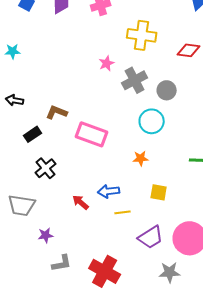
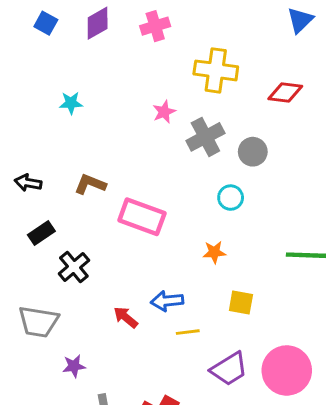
cyan star: (13, 51) -> (71, 103), moved
black arrow: (15, 100) -> (28, 183), moved
cyan circle: (152, 121) -> (231, 198), size x0.7
black rectangle: (33, 134) -> (41, 233), moved

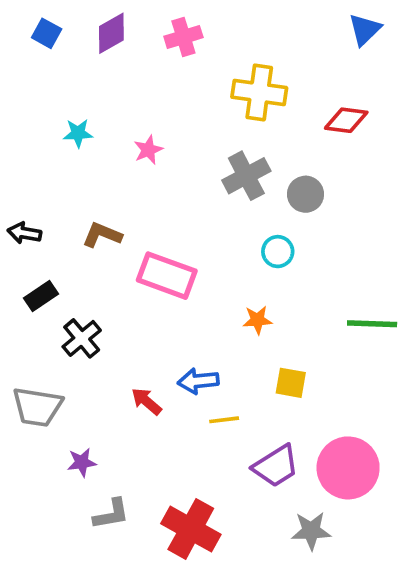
pink star: (164, 112) -> (148, 150), moved

